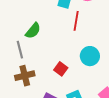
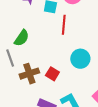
brown cross: (25, 76) -> (29, 74), moved

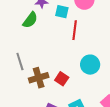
green semicircle: (22, 38) -> (30, 20), moved

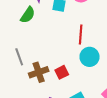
red line: (75, 30) -> (81, 35), moved
red square: (62, 79) -> (62, 72), turned 32

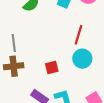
brown cross: (39, 72) -> (14, 66), moved

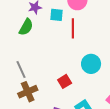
red line: (79, 35) -> (73, 28), moved

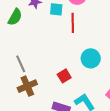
green semicircle: (26, 27) -> (15, 17), moved

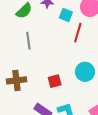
gray line: (21, 64) -> (28, 41), moved

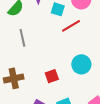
red line: (78, 33) -> (71, 26), turned 48

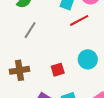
gray line: (22, 38) -> (30, 30), turned 42

